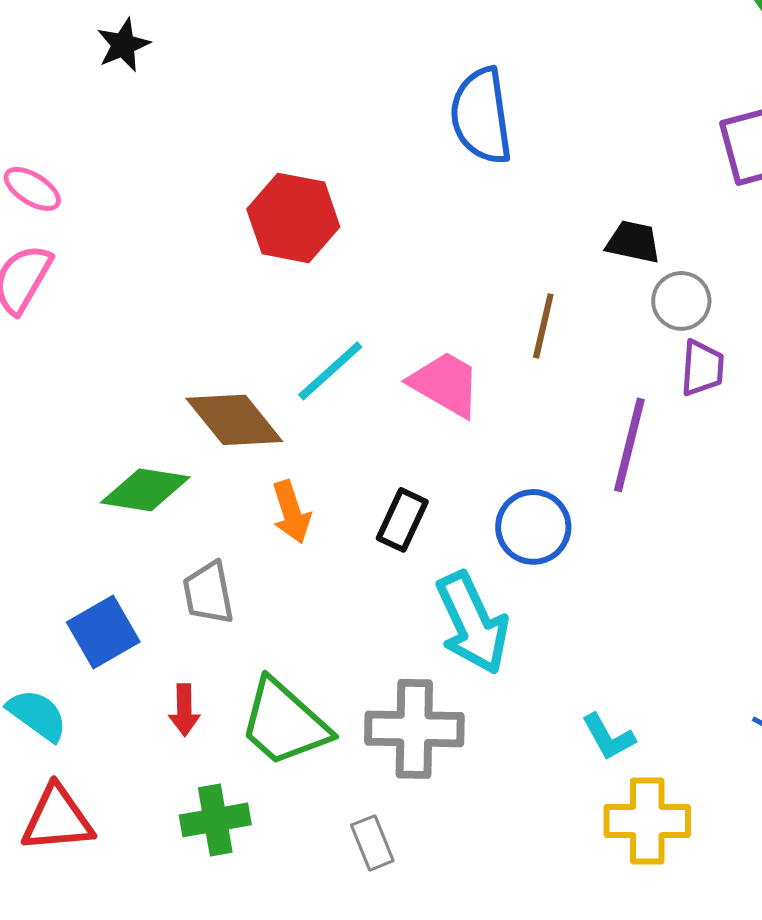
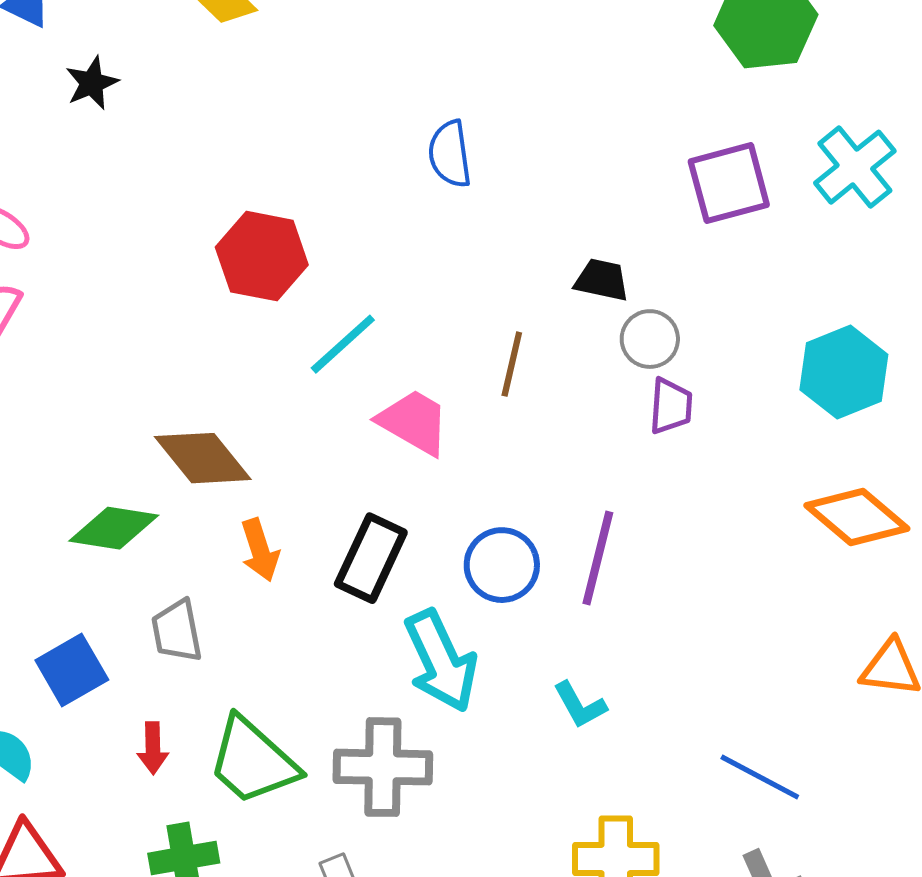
blue semicircle: (481, 116) -> (450, 154), size x0.7
cyan line: (330, 371) -> (343, 344), moved
purple line: (629, 445) -> (598, 558), moved
black rectangle: (402, 520) -> (371, 558), size x1.4
cyan L-shape: (608, 737) -> (580, 705), moved

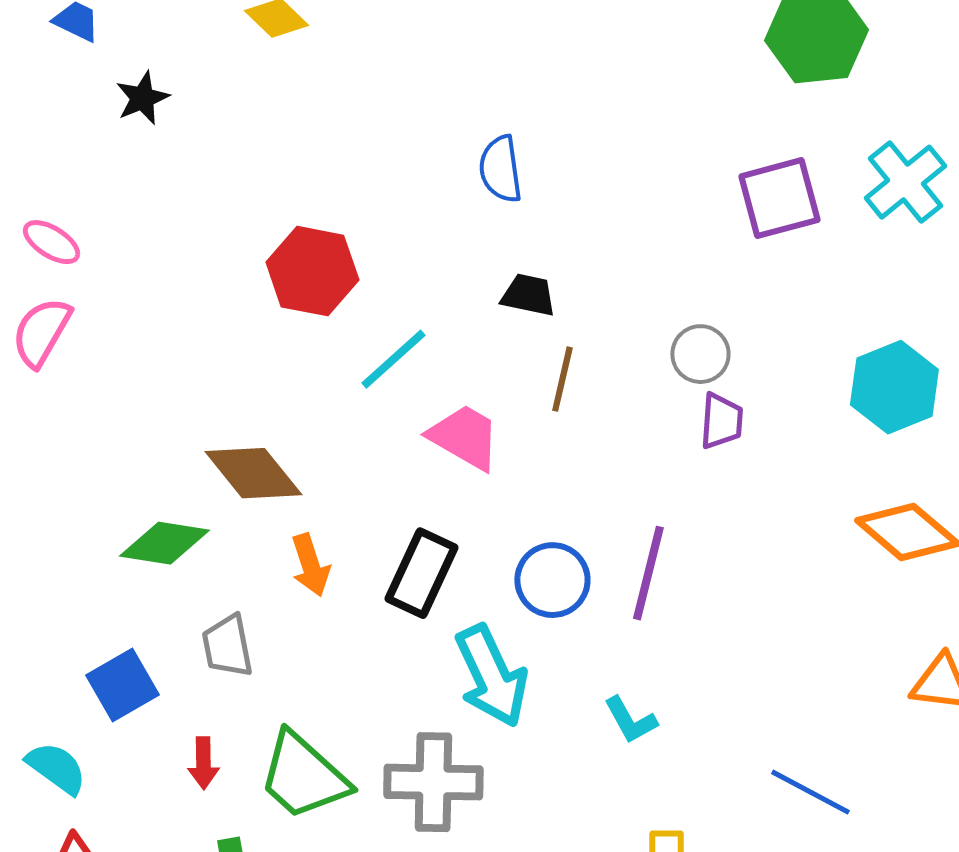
black trapezoid: (602, 280) -> (528, 295), moved

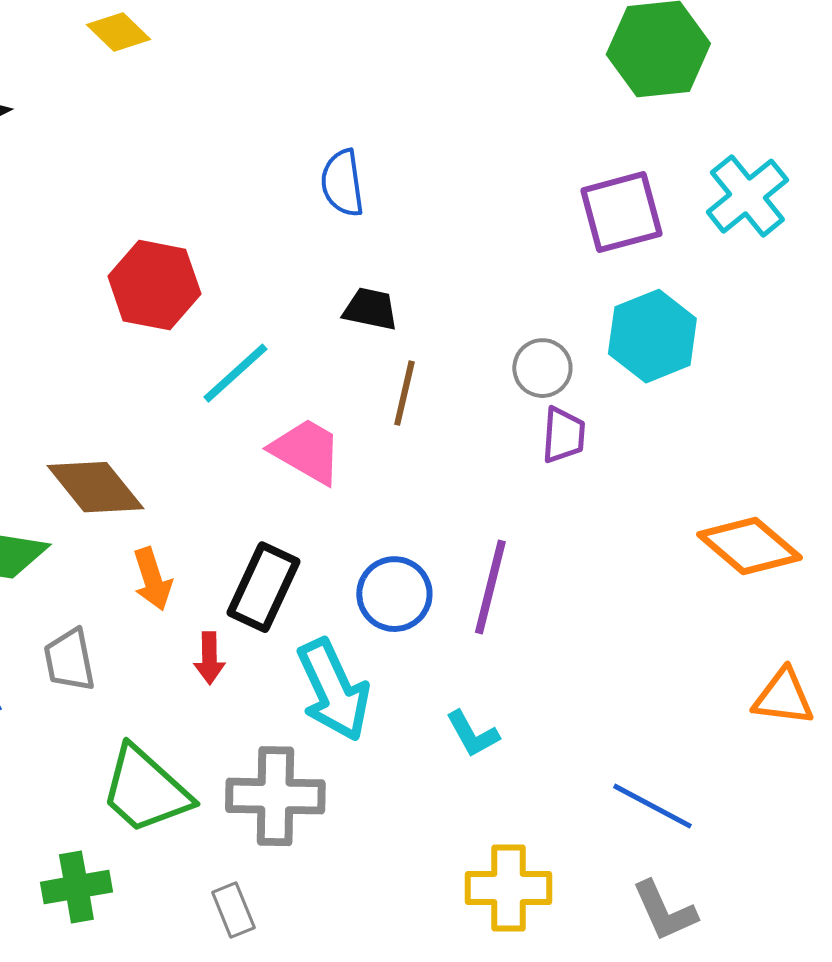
cyan hexagon: (894, 387) -> (652, 336), moved
red arrow: (203, 763) -> (209, 658), moved

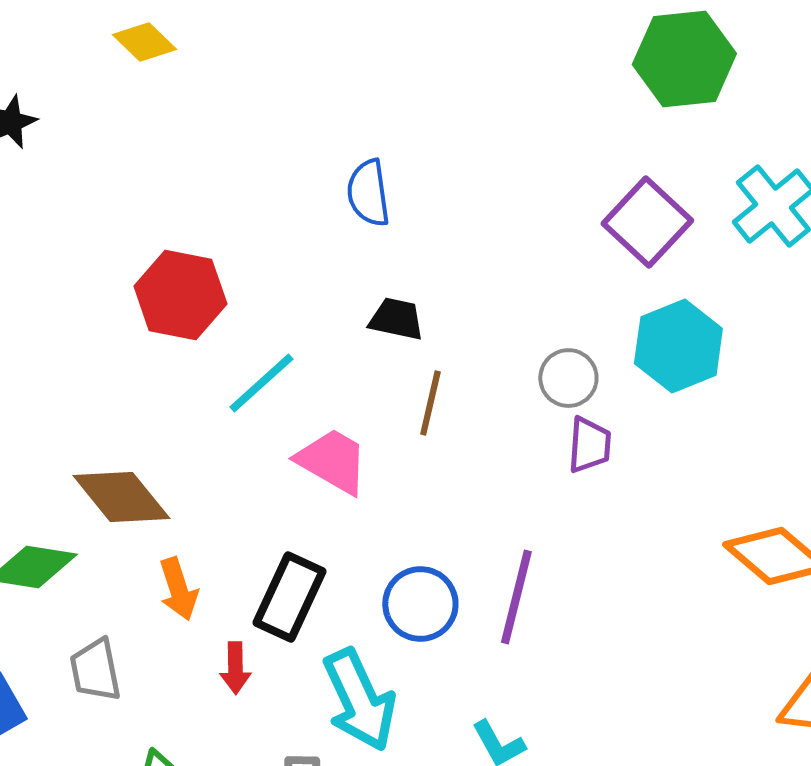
purple square: (621, 212) -> (647, 222), turned -32

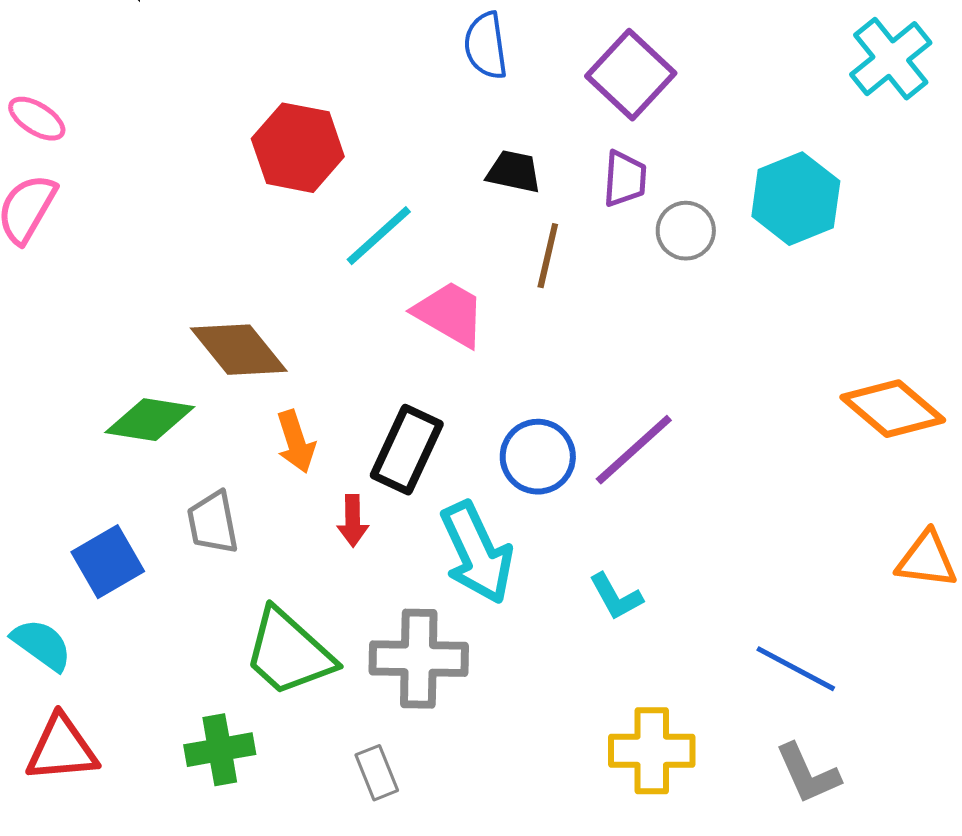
purple square: (647, 222) -> (631, 75), moved
purple trapezoid: (589, 445) -> (625, 179), moved
purple line: (516, 597) -> (634, 450), turned 34

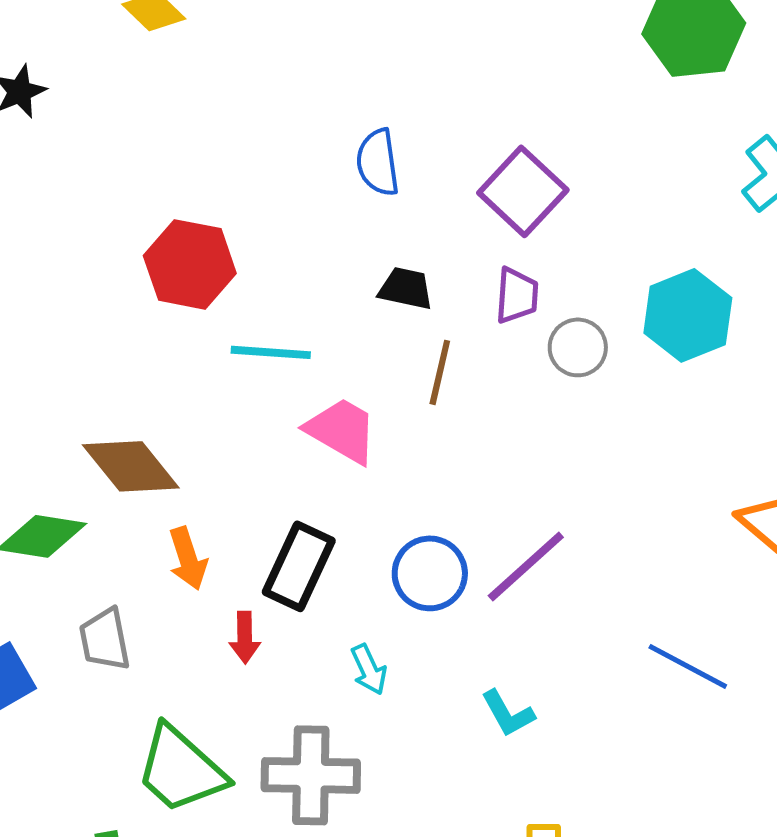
cyan line: (379, 236) -> (271, 352), turned 46
cyan arrow: (477, 553) -> (369, 669), size x0.5
blue line: (796, 669) -> (688, 666), moved

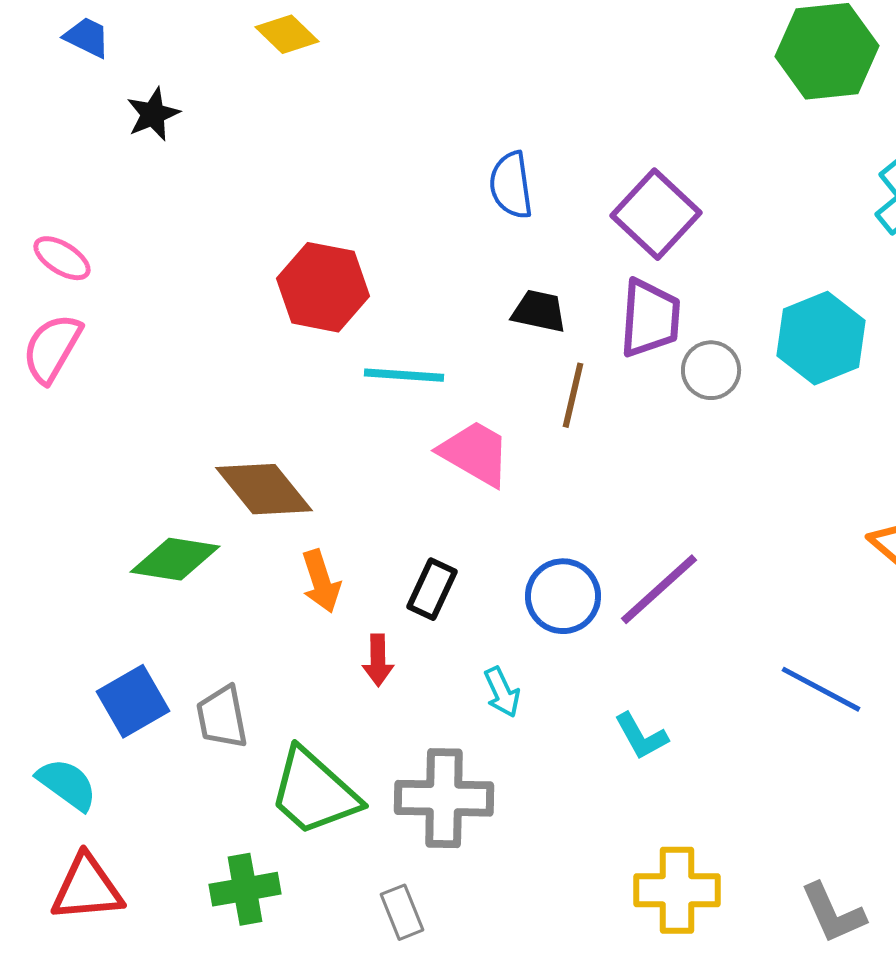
purple trapezoid: (517, 295) -> (650, 318), size x1.4
black rectangle: (299, 566) -> (432, 589), size x0.7
gray trapezoid: (105, 639) -> (222, 717), moved

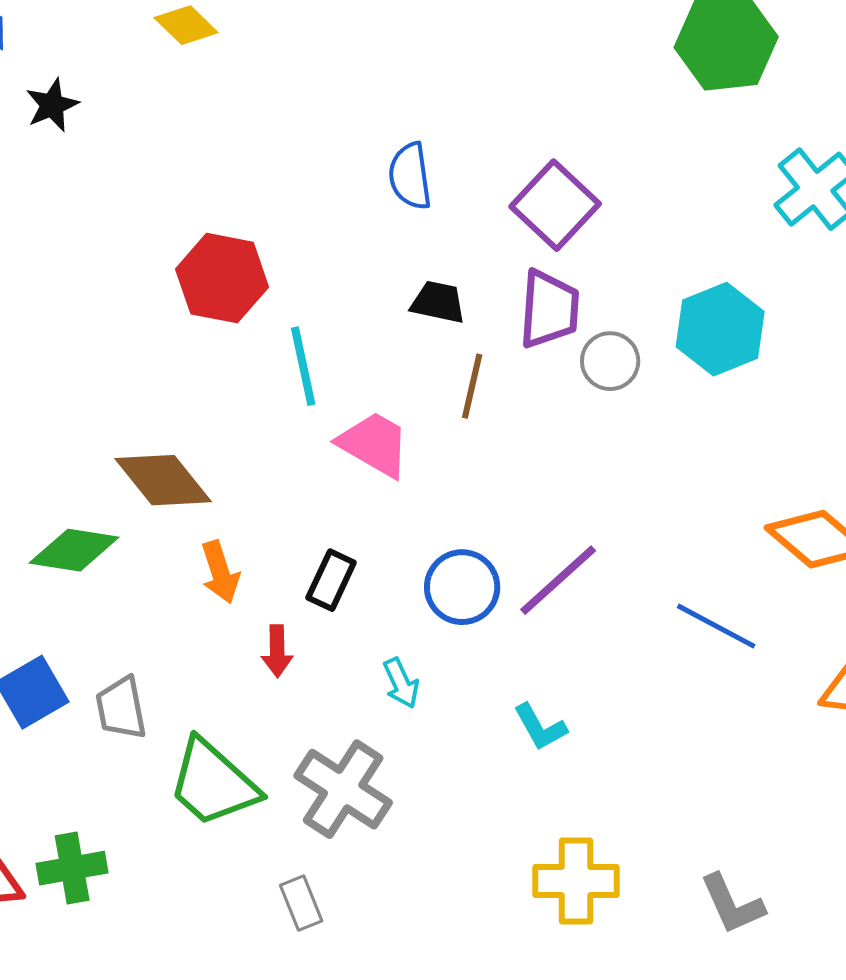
cyan line: (404, 375) -> (303, 366), turned 74
blue line: (821, 689) -> (716, 626), moved
gray cross: (444, 798) -> (343, 789), turned 32
green cross: (245, 889) -> (72, 868), moved

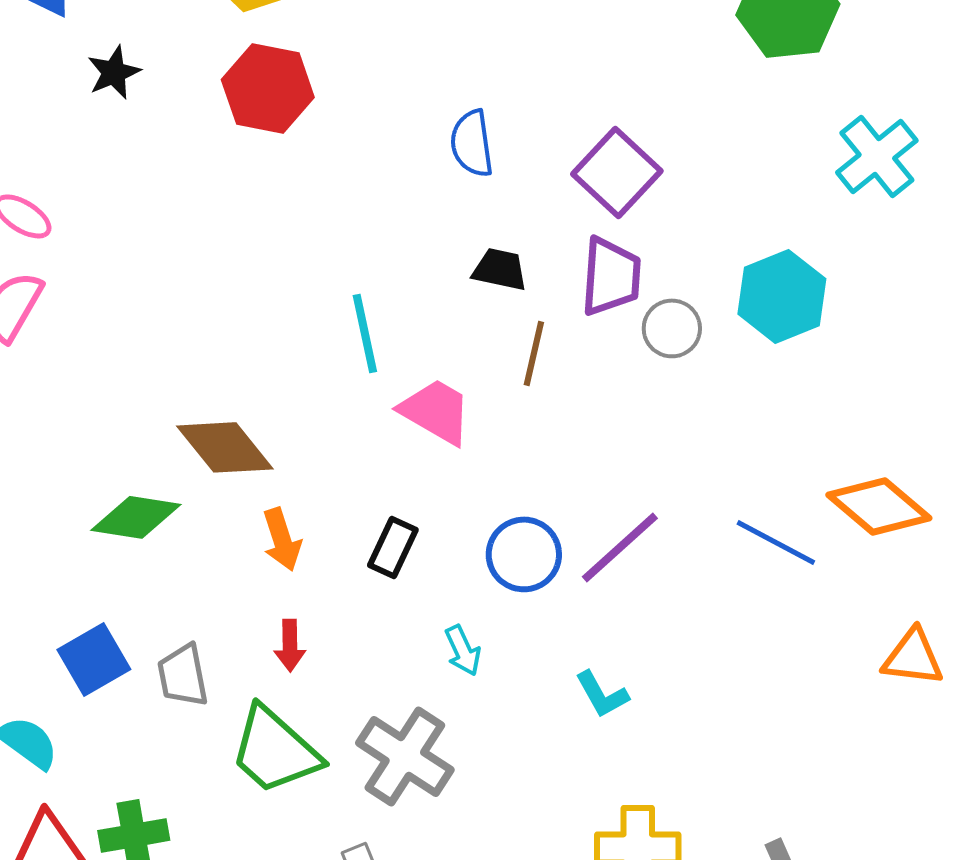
red hexagon: (222, 278) -> (268, 88), moved
blue line: (716, 626) -> (776, 542), moved
red arrow: (277, 651) -> (290, 645), moved

